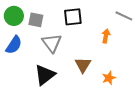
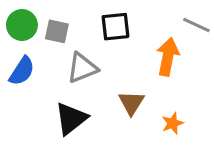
orange arrow: (106, 36) -> (168, 57), size x1.6
gray triangle: (52, 43) -> (82, 68), turned 45

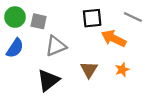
black square: (115, 27) -> (92, 18), moved
orange arrow: (168, 57) -> (114, 38), turned -75
orange star: (173, 123) -> (122, 70), moved

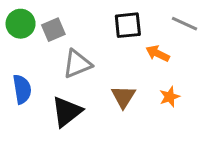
gray square: (39, 21) -> (53, 30), turned -35
orange arrow: (114, 38) -> (158, 53), size x0.7
blue semicircle: (15, 48) -> (22, 89), moved, turned -42

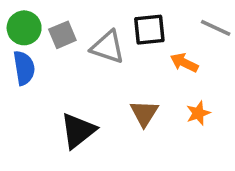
gray triangle: (77, 64) -> (108, 47), moved, turned 40
blue semicircle: (22, 89) -> (24, 68), moved

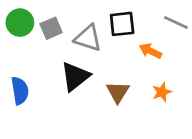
blue semicircle: (24, 68) -> (20, 91), moved
black triangle: (78, 131) -> (75, 76), moved

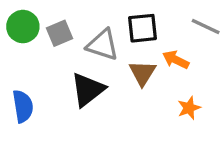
brown triangle: (118, 92) -> (142, 73), moved

